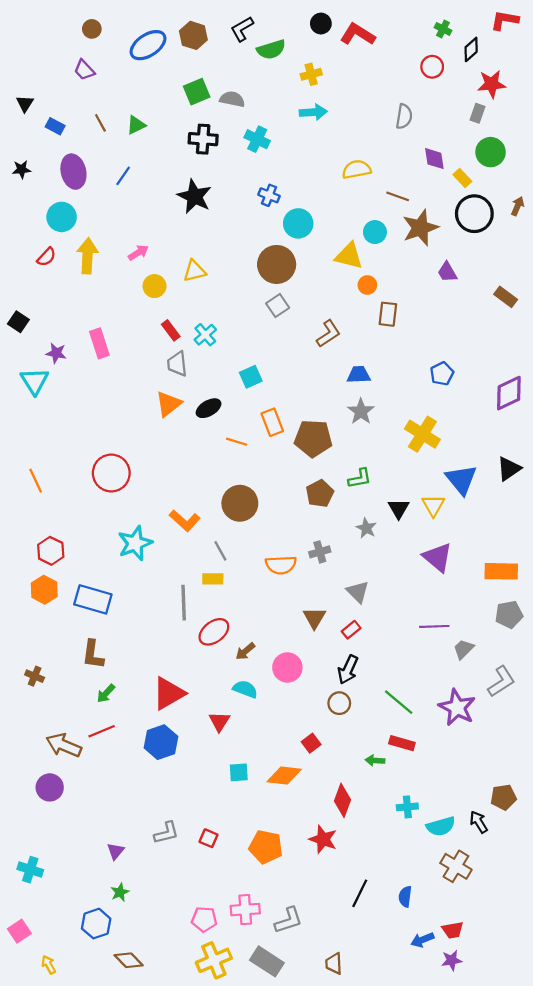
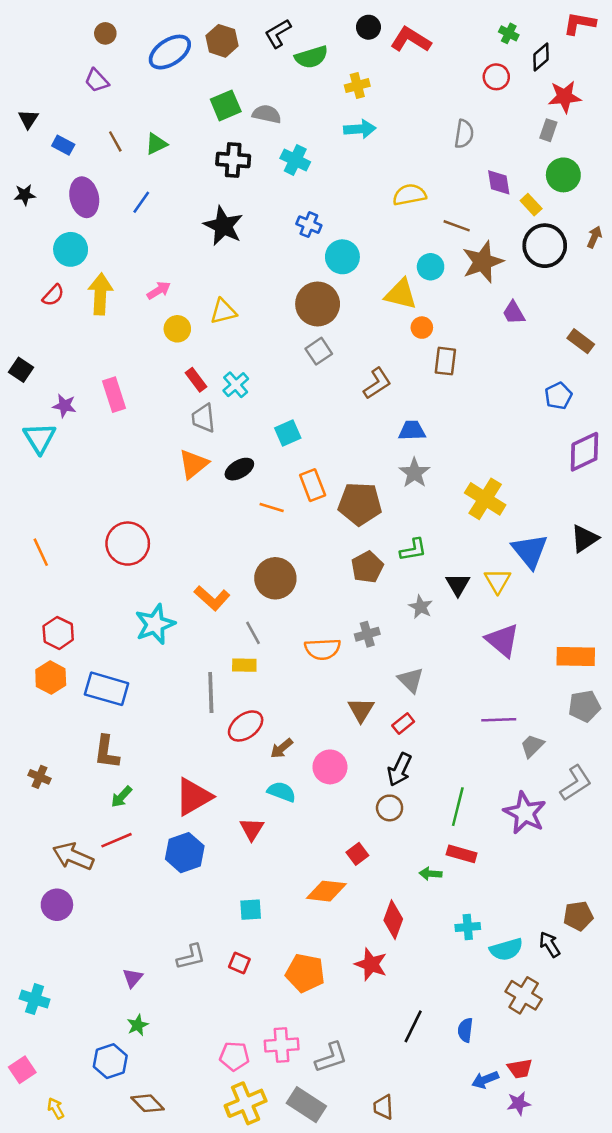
blue pentagon: (442, 374) -> (558, 396), moved
green line: (399, 702) -> (458, 807), turned 64
cyan square: (239, 772) -> (251, 910), moved

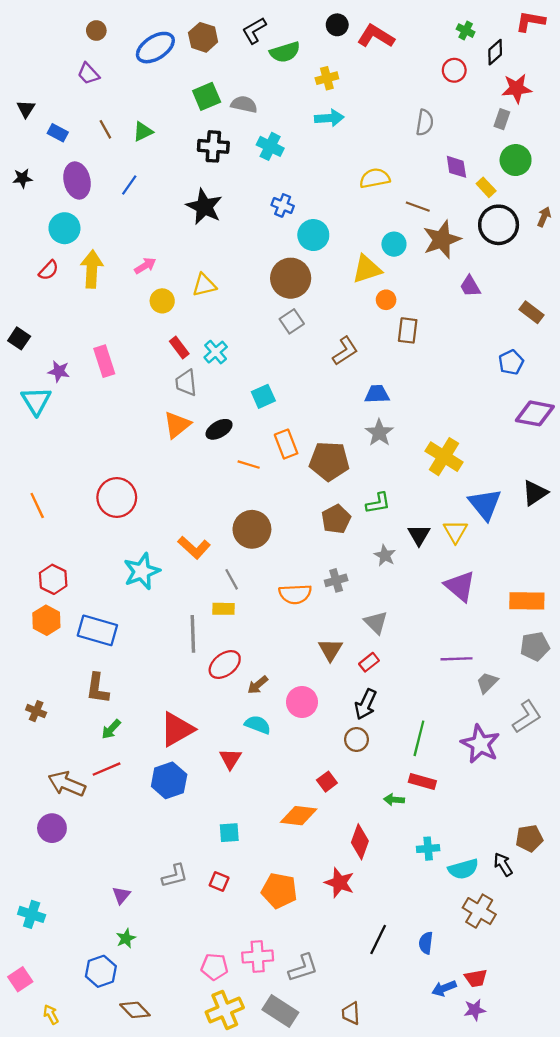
yellow triangle: (401, 294) -> (367, 269), turned -32
purple diamond: (584, 452) -> (535, 413), turned 36

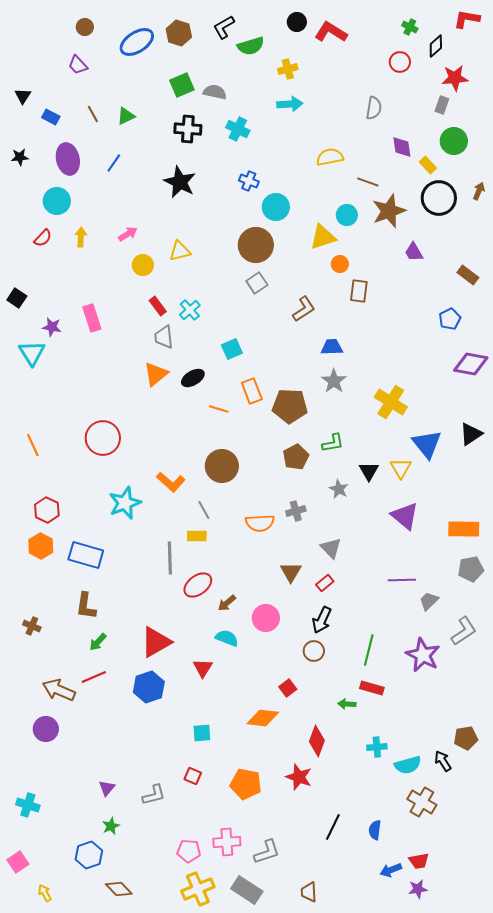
yellow arrow: (92, 269) -> (81, 237), size x0.6
gray L-shape: (175, 876) -> (154, 795), moved

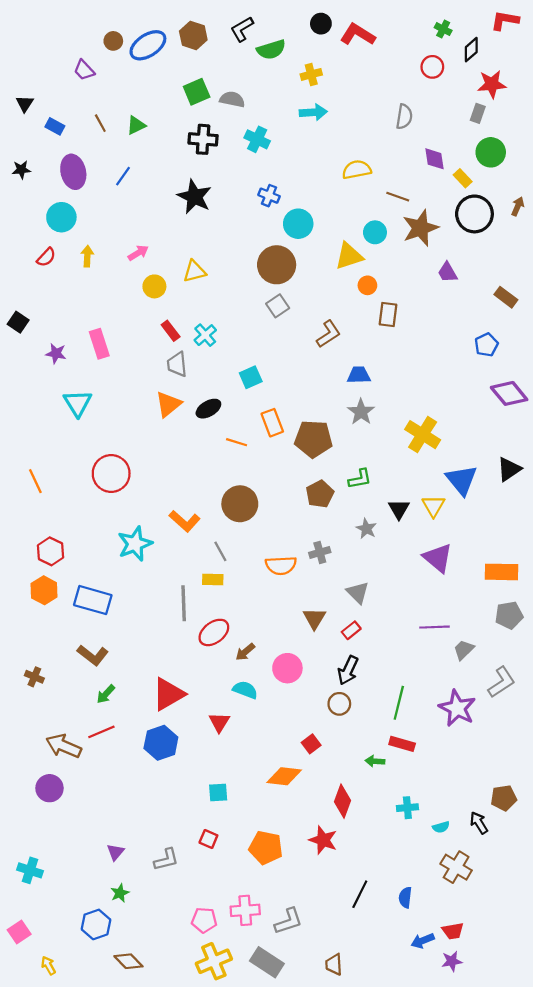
brown circle: (85, 27) -> (113, 41), moved
cyan triangle: (32, 353) -> (78, 403), moved
purple diamond: (471, 364) -> (509, 393), turned 40
brown L-shape: (86, 606) -> (93, 655), turned -60
cyan semicircle: (408, 765) -> (441, 827), size x0.6

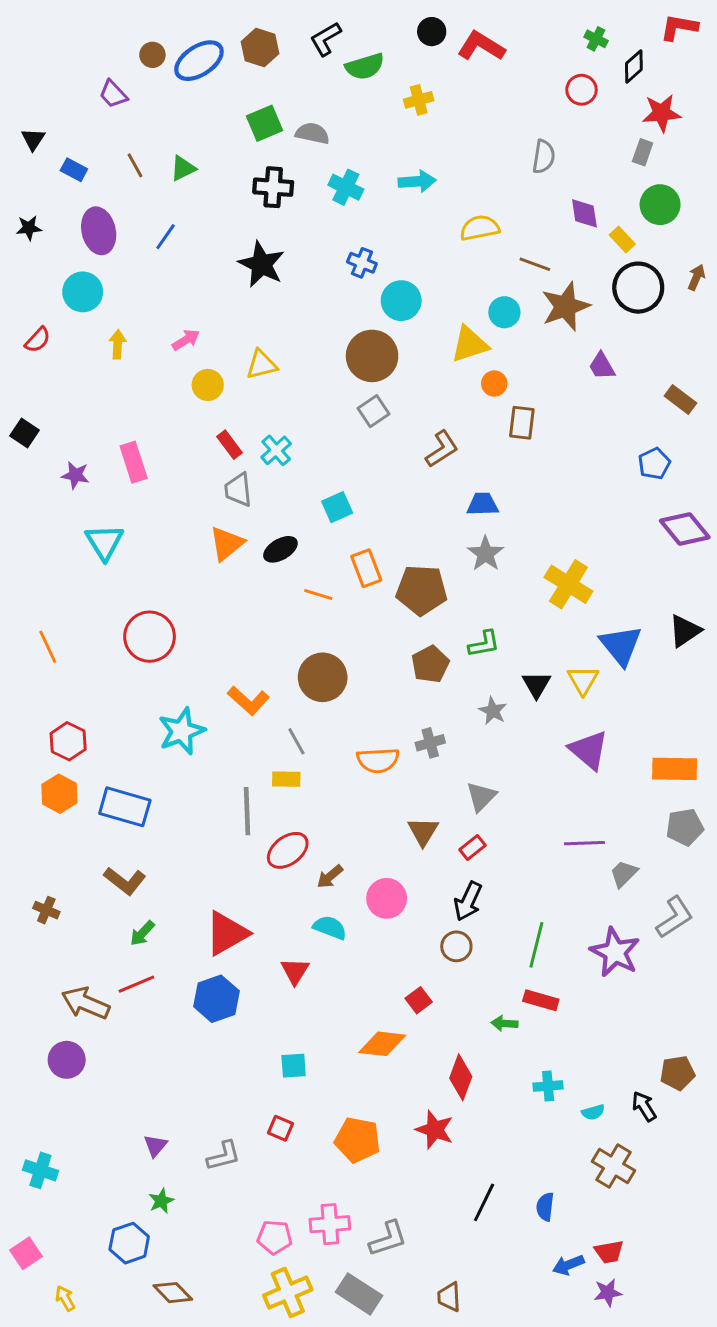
cyan arrow: (313, 112) -> (417, 181), moved
red semicircle: (46, 257) -> (38, 340), moved
gray triangle: (358, 592) -> (481, 797), turned 30

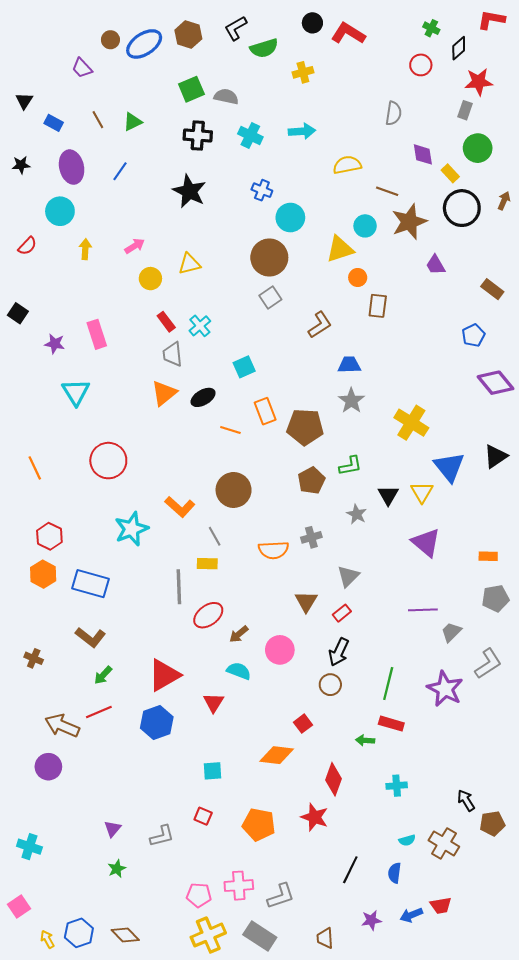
orange rectangle: (675, 769) -> (488, 556), size x0.6
brown pentagon: (677, 1073) -> (492, 823), moved
cyan semicircle: (593, 1112) -> (407, 840), moved
blue hexagon: (129, 1243) -> (79, 933), moved
purple star: (608, 1293) -> (371, 920), moved

